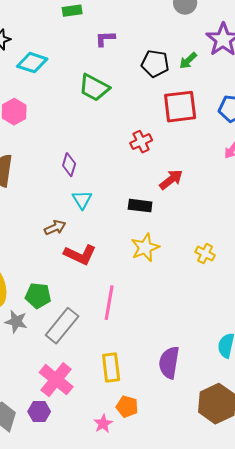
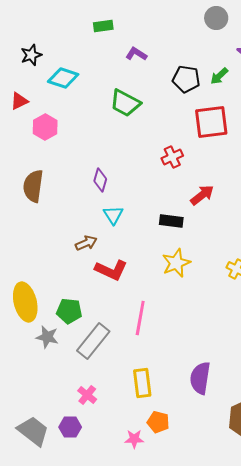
purple L-shape: (105, 39) -> (136, 54), turned 35
pink cross: (56, 380) -> (87, 395), size x0.6
pink star: (103, 424) -> (134, 439), turned 30

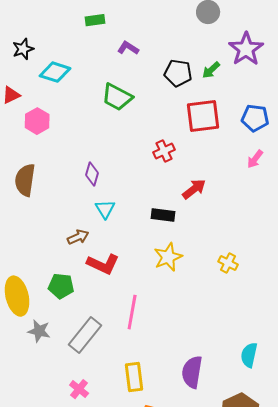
green pentagon: (69, 311) -> (61, 286), moved

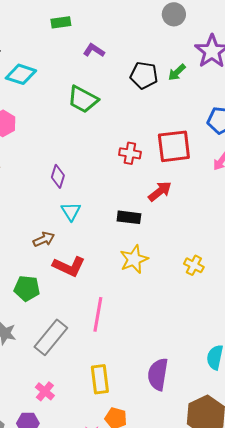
red square: (203, 116) -> (174, 146), moved
red cross: (164, 151) -> (130, 153), turned 35

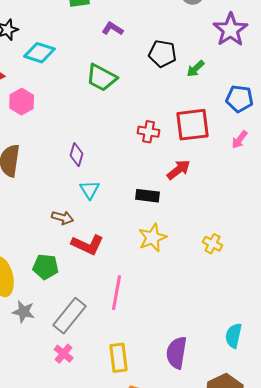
green arrow: (177, 72) -> (196, 69), moved
brown arrow: (44, 239) -> (63, 218), turned 40
pink cross: (45, 391) -> (64, 354), moved

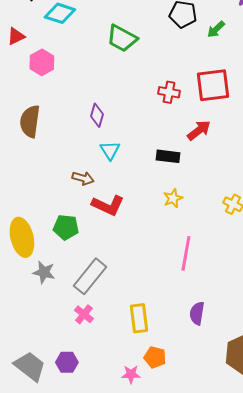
yellow star: (153, 238) -> (173, 198), size x0.7
pink line: (117, 293) -> (186, 253), moved
purple semicircle: (177, 353) -> (197, 313), size x0.7

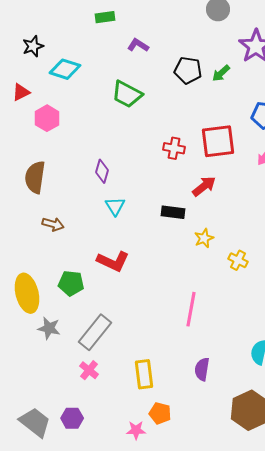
green arrow: (216, 29) -> (221, 73), moved
brown arrow: (83, 178) -> (53, 224), moved
yellow star: (173, 198) -> (204, 238), moved

